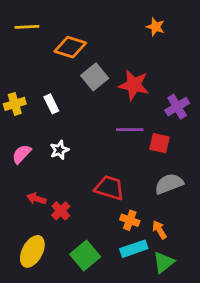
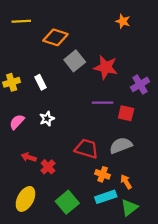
gray semicircle: (169, 184) -> (121, 145), moved

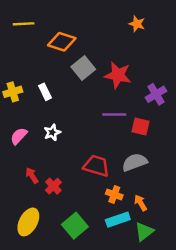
red arrow: (29, 157) -> (32, 175), turned 40

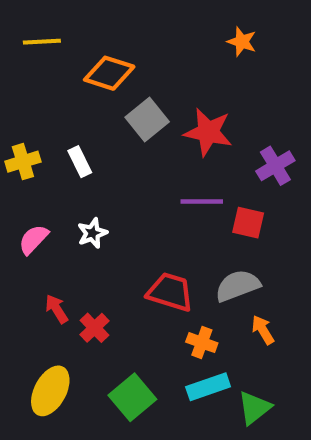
orange arrow: (141, 203) -> (263, 330), moved

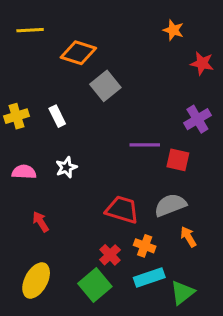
red star: (208, 132) -> (202, 63), moved, size x0.7
pink semicircle: (33, 239) -> (24, 172), turned 50
red cross: (94, 328) -> (110, 255), moved

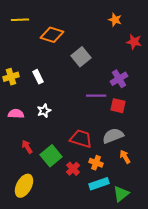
gray square: (105, 86) -> (81, 57), moved
purple cross: (197, 119) -> (119, 79), moved
green square: (95, 285) -> (51, 156), moved

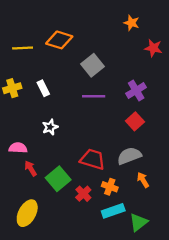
yellow line: (20, 20) -> (23, 48), moved
purple line: (96, 96) -> (94, 96), moved
red square: (118, 106) -> (135, 121), turned 35
pink semicircle: (16, 114) -> (18, 148), moved

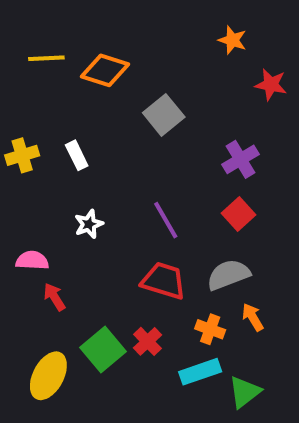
yellow line: (23, 48) -> (46, 58), moved
purple line: (94, 96) -> (166, 220), moved, turned 60
green square: (58, 179) -> (103, 349), moved
orange cross: (110, 187) -> (210, 329), moved

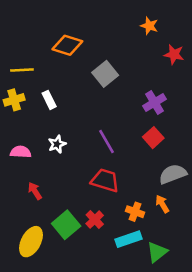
yellow line: (46, 58) -> (22, 70), moved
pink semicircle: (32, 261) -> (21, 152), moved
gray semicircle: (228, 275) -> (173, 174), moved

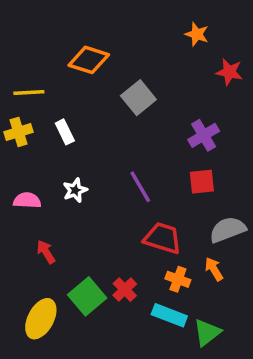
red square: (153, 138) -> (202, 182), turned 36
red trapezoid: (105, 181) -> (162, 238), moved
cyan rectangle: (129, 239) -> (169, 315), turned 40

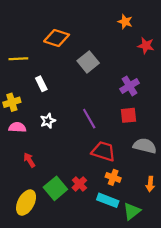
yellow cross: (19, 132) -> (12, 102), moved
gray semicircle: (228, 230) -> (145, 146), turned 35
orange arrow: (214, 269) -> (150, 184), moved, turned -144

